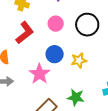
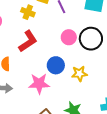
pink circle: (56, 24) -> (69, 37), moved
pink star: (39, 74) -> (39, 84), turned 30

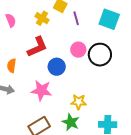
blue circle: (56, 65) -> (57, 67), moved
yellow star: (79, 74) -> (79, 102), moved

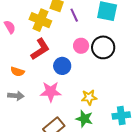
yellow cross: (42, 18) -> (40, 20), size x1.5
orange semicircle: (12, 66) -> (17, 72), turned -72

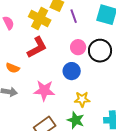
blue circle: (62, 66) -> (72, 71), moved

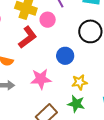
pink circle: (78, 47) -> (48, 20), moved

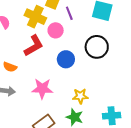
blue circle: (65, 56) -> (66, 59), moved

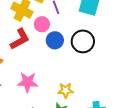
blue circle: (66, 59) -> (55, 40), moved

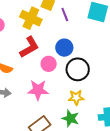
pink circle: (42, 24) -> (49, 64), moved
black circle: (83, 41) -> (78, 69), moved

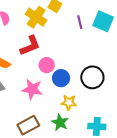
purple line: (65, 15) -> (80, 22), moved
blue circle: (64, 48) -> (61, 78), moved
black circle: (78, 69) -> (92, 77), moved

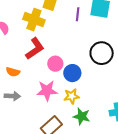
purple line: (80, 22) -> (78, 14), turned 32
black circle: (92, 77) -> (102, 53), moved
yellow star: (69, 102) -> (72, 96), moved

